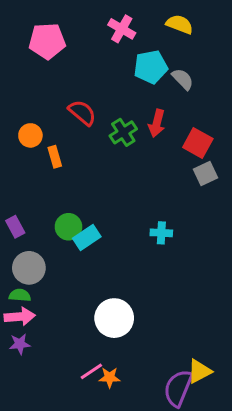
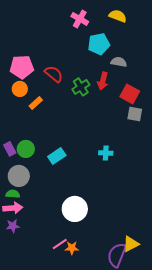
pink pentagon: (47, 41) -> (22, 67), moved
gray semicircle: (183, 79) -> (119, 62), moved, turned -35
orange rectangle: (55, 157) -> (36, 103), turned 64
gray square: (205, 173) -> (135, 114), turned 35
green circle: (68, 227) -> (26, 149), moved

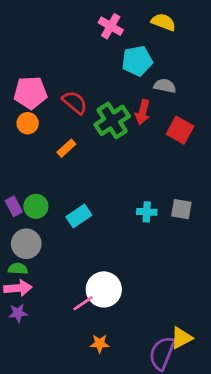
green cross: (81, 87) -> (112, 120), size x1.4
orange rectangle: (36, 103) -> (66, 148), moved
gray square: (135, 114) -> (181, 209), moved
pink line: (60, 244) -> (83, 303), moved

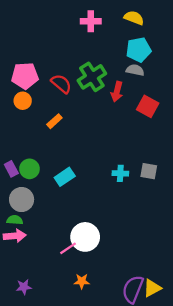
pink cross: (111, 26) -> (91, 21), turned -30
cyan pentagon: (137, 61) -> (138, 50), moved
green cross: (112, 120) -> (92, 77), moved
purple star: (18, 313) -> (24, 287), moved
yellow triangle: (181, 338) -> (152, 288), moved

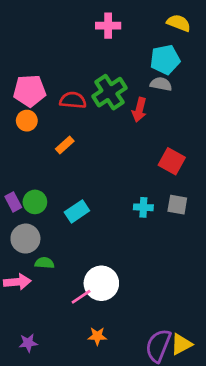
yellow semicircle: (134, 18) -> (179, 23), moved
red semicircle: (61, 84) -> (73, 100), turned -35
red square: (148, 106) -> (172, 161), moved
green semicircle: (15, 220) -> (44, 263), moved

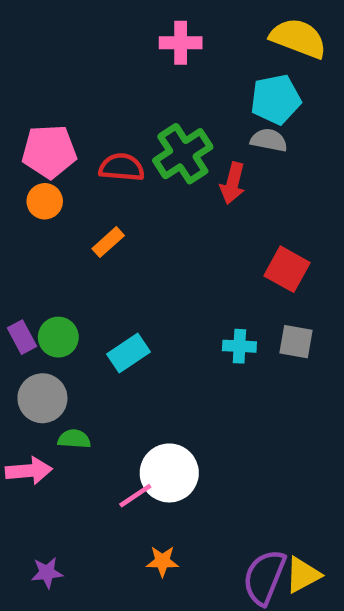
yellow semicircle: (179, 23) -> (298, 38), size x1.4

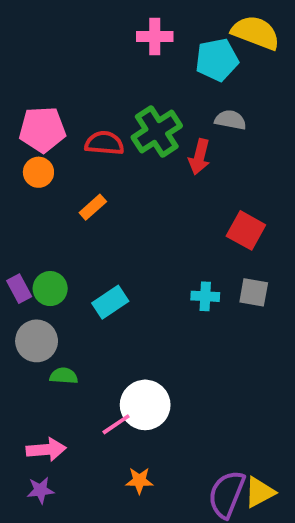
cyan pentagon: (276, 99) -> (217, 60), moved
pink arrow: (29, 471) -> (46, 450), moved

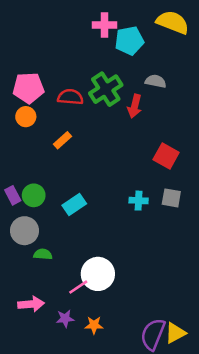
cyan pentagon: (217, 60) -> (129, 41), moved
purple star: (40, 490) -> (65, 319), moved

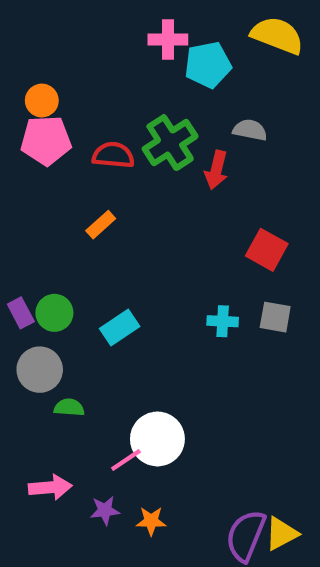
orange circle: (26, 117) -> (42, 101), moved

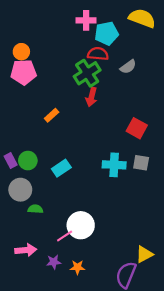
gray semicircle: (250, 130) -> (128, 67), turned 133
red semicircle: (113, 155) -> (98, 54), moved
red arrow: (216, 170) -> (91, 97), moved
cyan cross: (223, 321) -> (114, 165), size x1.5
yellow triangle: (281, 534) -> (144, 254), moved

